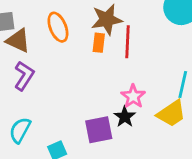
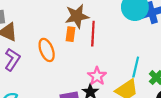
orange ellipse: (58, 27) -> (47, 50), moved

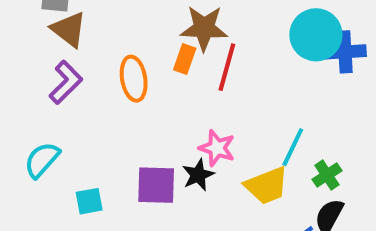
pink star: (97, 76) -> (217, 148), turned -30

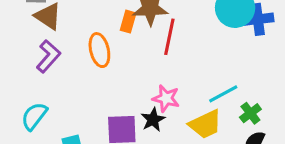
orange rectangle: (185, 59) -> (128, 22), moved
cyan line: (293, 147) -> (223, 94), turned 40

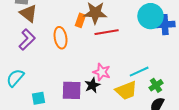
red line: (169, 37) -> (107, 32), turned 65

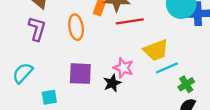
purple L-shape: (27, 40) -> (37, 29), turned -30
purple square: (72, 90) -> (80, 74), moved
yellow trapezoid: (126, 91) -> (156, 50), moved

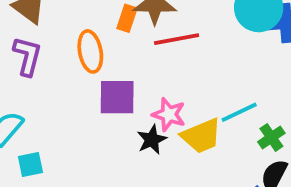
yellow trapezoid: (156, 50) -> (201, 136), moved
purple square: (80, 74) -> (117, 97), moved
cyan square: (49, 97) -> (30, 164), moved

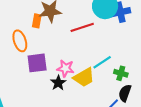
red line: (177, 39) -> (82, 27), moved
green cross: (271, 137) -> (121, 73), turned -32

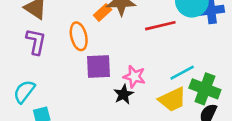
orange rectangle: (37, 21) -> (103, 12), turned 32
green cross: (121, 73) -> (205, 89), size x1.6
yellow trapezoid: (84, 77) -> (172, 100), moved

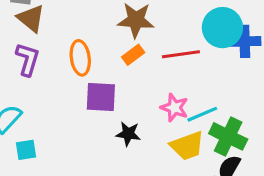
orange rectangle: (103, 12) -> (133, 55), moved
pink star: (134, 77) -> (174, 108), moved
black star: (124, 94) -> (128, 134), turned 30

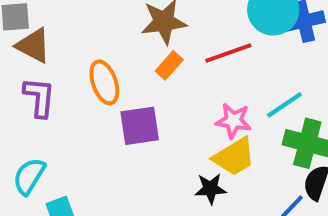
cyan line: (202, 114) -> (284, 105), moved
black star: (128, 134) -> (211, 189), moved
yellow trapezoid: (187, 146) -> (234, 157), moved

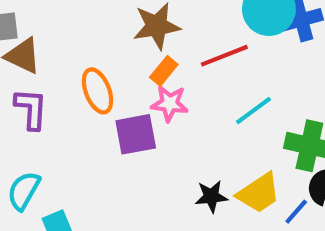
cyan line: (284, 105) -> (253, 111), moved
pink star: (233, 121) -> (170, 103), moved
yellow trapezoid: (234, 157) -> (259, 193), moved

